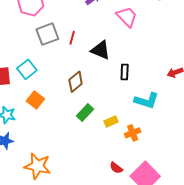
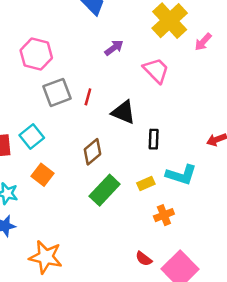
green rectangle: (85, 113) -> (105, 190), size x1.4
yellow rectangle: (111, 122) -> (146, 183), moved

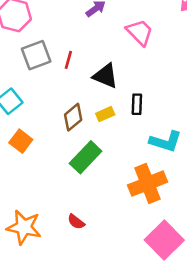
yellow rectangle: (146, 183) -> (105, 114), moved
orange cross: (164, 215) -> (148, 184), size x1.8
red semicircle: (144, 259) -> (76, 222), moved

